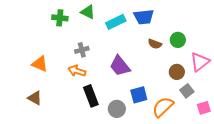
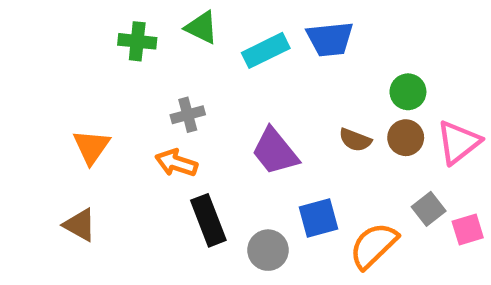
brown semicircle: (155, 44) -> (355, 140), moved
orange triangle: (40, 64) -> (91, 147), turned 42
brown circle: (177, 72) -> (406, 138), moved
pink square: (204, 108) -> (468, 229), moved

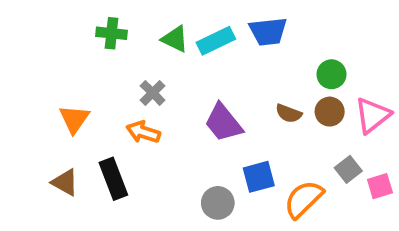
green triangle: (201, 28) -> (175, 39), moved
gray cross: (188, 115) -> (153, 93), turned -30
black rectangle: (208, 220) -> (113, 179), moved

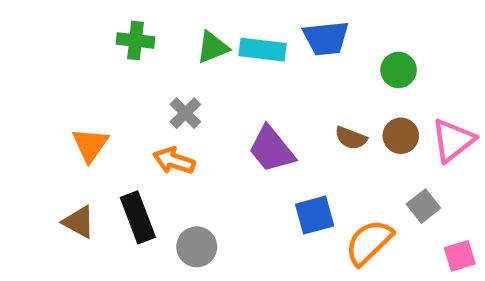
green triangle: (175, 39) -> (213, 47), turned -48
cyan rectangle: (216, 41) -> (262, 50), turned 33
green circle: (331, 74) -> (399, 70), moved
pink square: (380, 186) -> (460, 256), moved
gray circle: (218, 203) -> (197, 247), moved

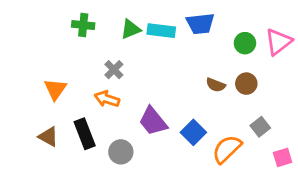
pink triangle: (453, 140) -> (278, 42), moved
purple trapezoid: (272, 149) -> (153, 121), moved
blue square: (315, 215) -> (193, 132), turned -30

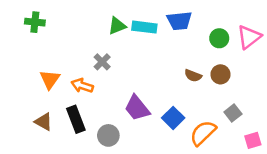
green cross: (83, 25) -> (35, 22), moved
orange arrow: (107, 99) -> (82, 86), moved

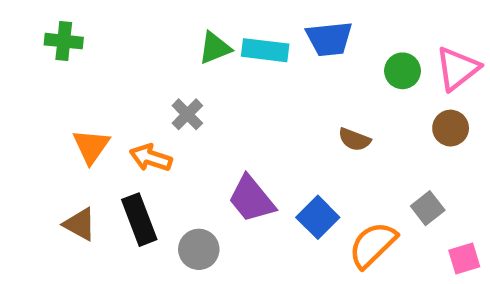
brown circle: (220, 74) -> (451, 128), moved

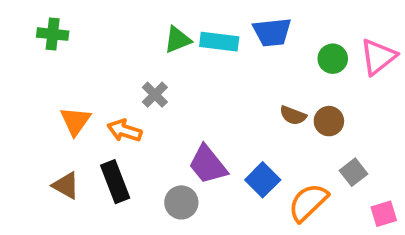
brown circle: (451, 128) -> (329, 121), moved
gray circle: (199, 249) -> (181, 202), moved

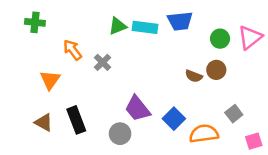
brown circle: (329, 121) -> (216, 70), moved
orange arrow: (125, 131) -> (72, 50), moved, turned 35
orange semicircle: (308, 202) -> (204, 134), turned 36

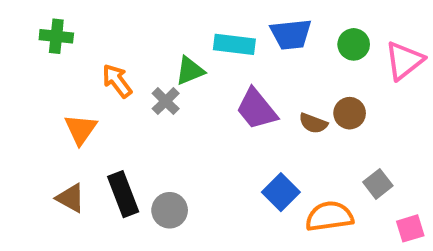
green triangle: (118, 26) -> (190, 71), moved
green circle: (220, 39) -> (354, 44), moved
purple trapezoid: (138, 109) -> (257, 109), moved
gray circle: (120, 134) -> (170, 210), moved

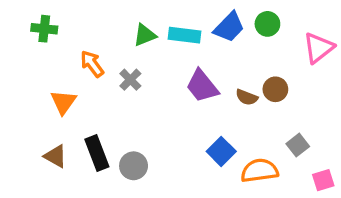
blue trapezoid: (291, 34) -> (229, 27), turned -40
green circle: (354, 44) -> (267, 24), moved
green triangle: (190, 71) -> (145, 35), moved

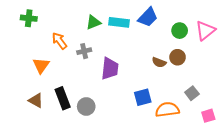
green circle: (267, 24) -> (180, 31), moved
gray cross: (130, 80) -> (84, 51), turned 32
purple trapezoid: (202, 86) -> (110, 69), moved, turned -135
blue square: (221, 151) -> (143, 97), turned 30

